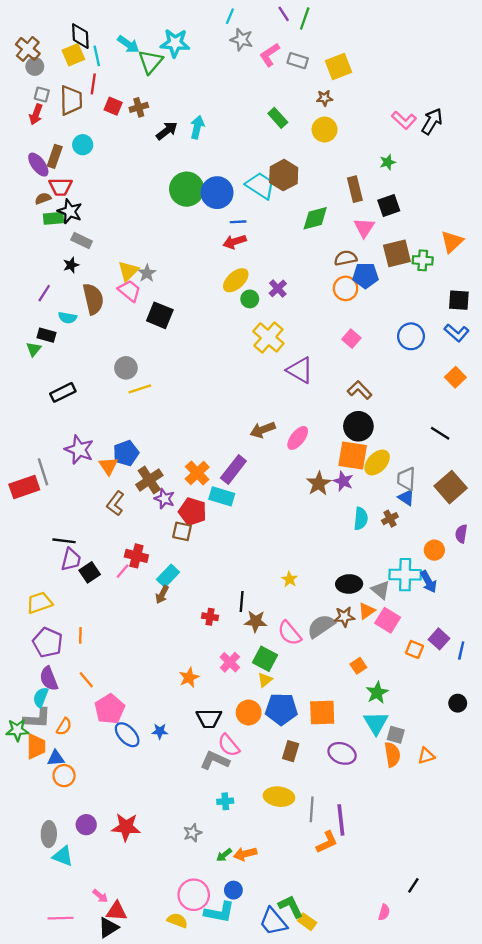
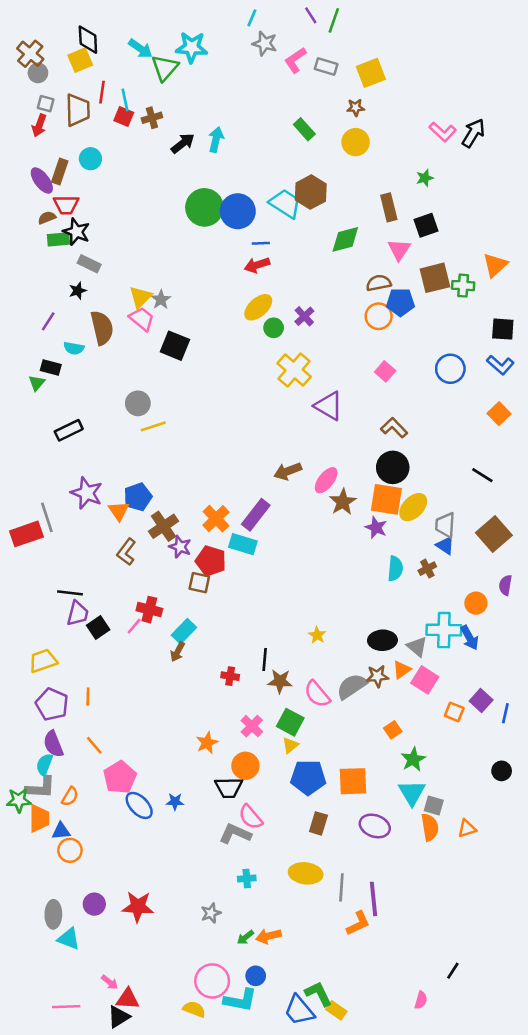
cyan line: (97, 56) -> (125, 100), moved
brown star: (319, 484) -> (343, 502), moved
orange circle: (249, 713) -> (245, 766), moved

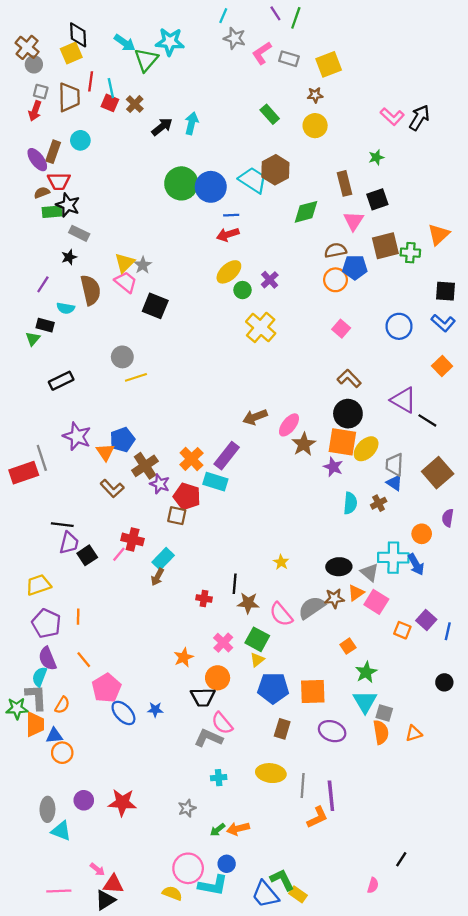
brown cross: (152, 118) -> (135, 104), turned -30
purple triangle: (329, 406) -> (404, 400), moved
brown L-shape: (126, 552) -> (112, 488), turned -80
gray L-shape: (41, 788) -> (36, 697), turned -96

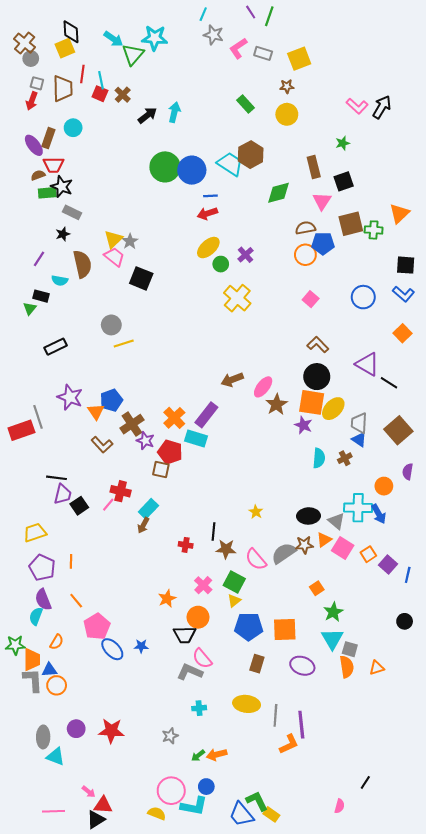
orange square: (402, 630) -> (368, 554), moved, turned 35
gray L-shape: (36, 697) -> (33, 680), moved

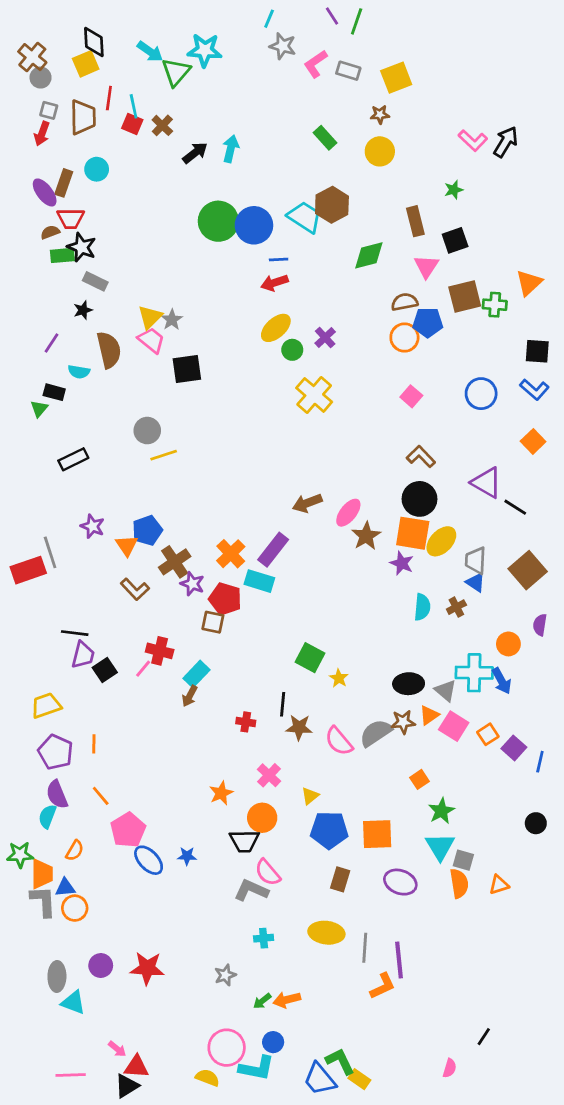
black square: (141, 278) -> (187, 369), turned -30
purple star: (70, 397) -> (93, 526), size x0.7
green square: (234, 582) -> (310, 658), moved

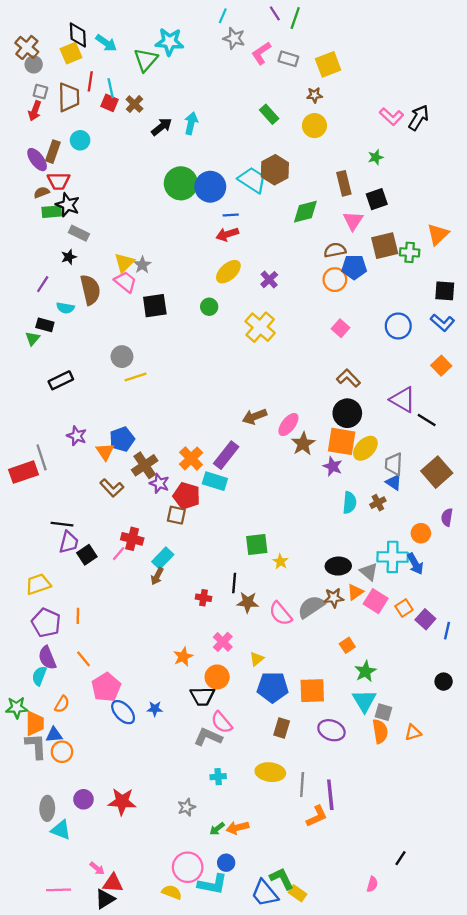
cyan arrow: (150, 52) -> (106, 43), moved
green circle: (292, 350) -> (209, 307), moved
green square: (310, 658) -> (257, 545), turned -35

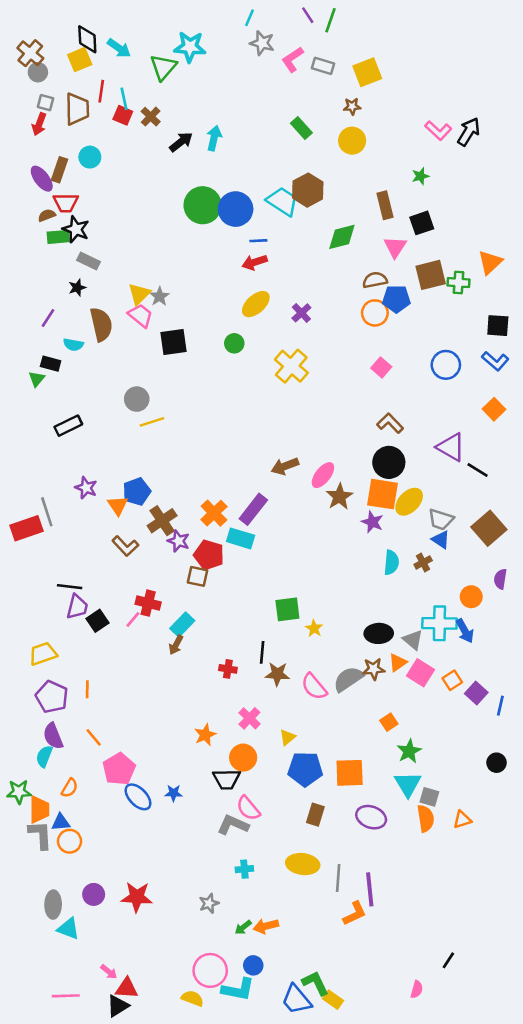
gray trapezoid: (394, 464) -> (441, 519), turned -75

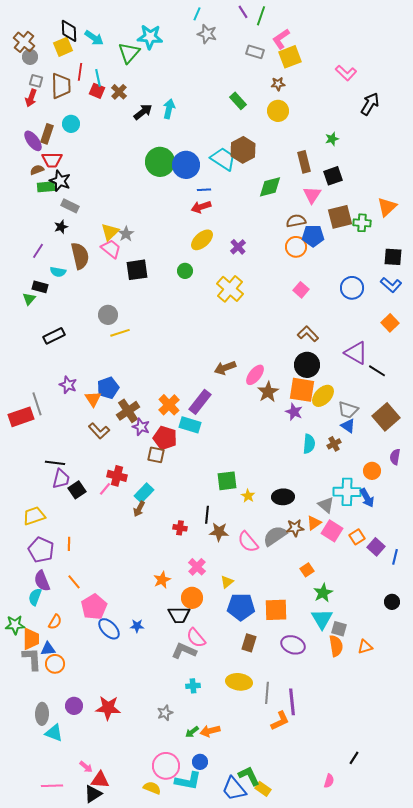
pink L-shape: (293, 60) -> (281, 39), moved
pink L-shape: (438, 130) -> (346, 73), moved
black ellipse: (379, 633) -> (283, 497), moved

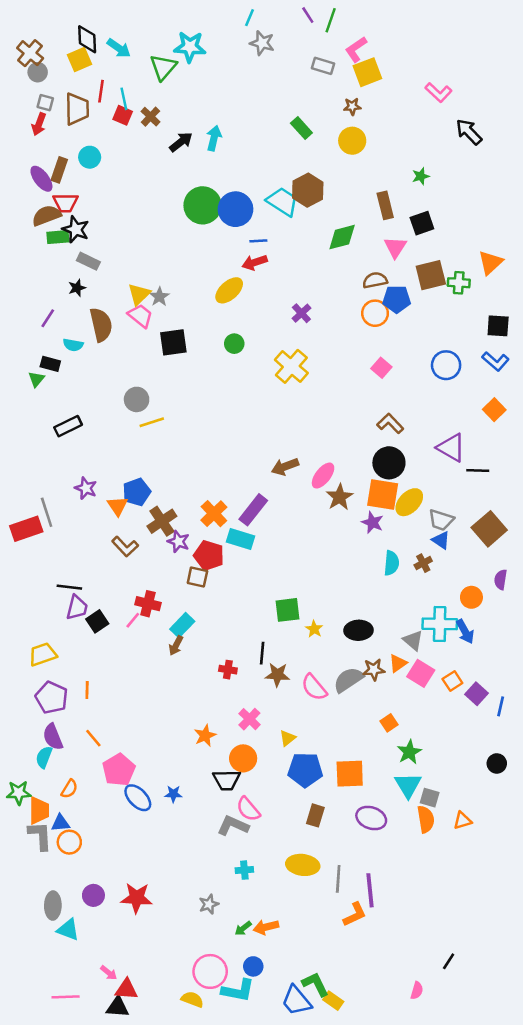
black arrow: (370, 104) -> (469, 132), turned -75
brown semicircle: (37, 170) -> (47, 216), size x1.6
yellow ellipse: (202, 240) -> (229, 290), moved
black line: (377, 371) -> (478, 470), turned -30
black triangle: (93, 794) -> (118, 1007), turned 36

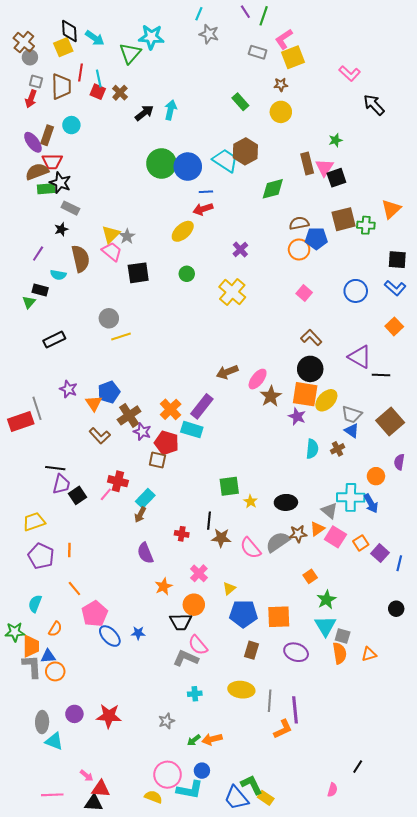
pink triangle: (395, 247) -> (324, 168), moved
purple semicircle: (53, 737) -> (145, 553), moved

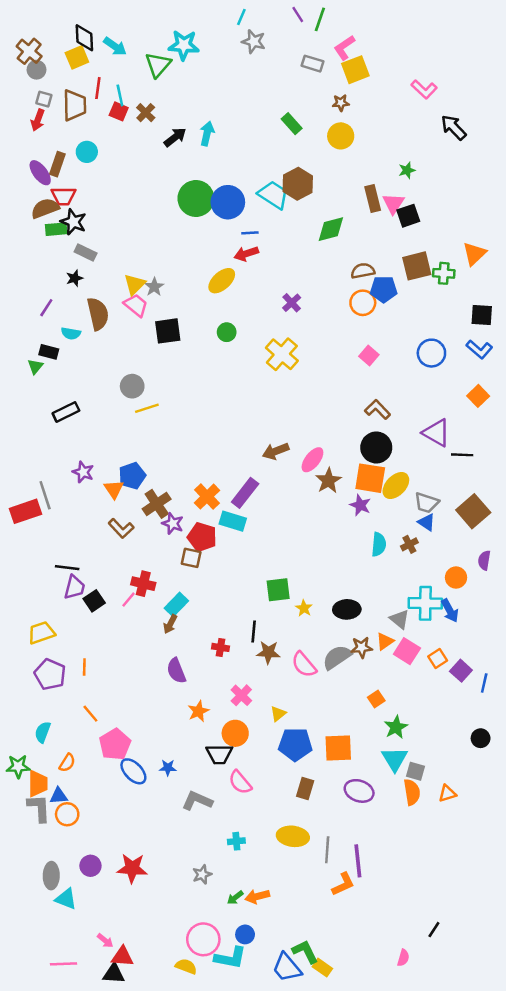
gray L-shape: (186, 658) -> (197, 801), moved

